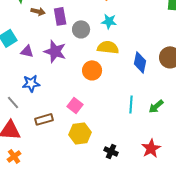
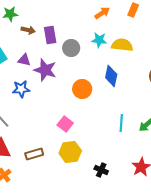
yellow semicircle: (108, 47) -> (122, 45), moved
purple triangle: (27, 51) -> (24, 60), moved
blue diamond: (140, 62) -> (111, 76), moved
blue star: (31, 83) -> (21, 89), moved
brown rectangle: (44, 119) -> (34, 154), moved

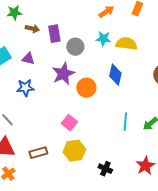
purple star: (45, 70) -> (63, 74), moved, turned 30

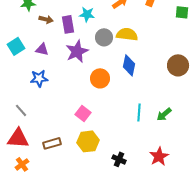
cyan star: (103, 39) -> (87, 14), moved
yellow semicircle: (126, 44) -> (127, 34), moved
gray circle: (75, 47) -> (104, 37), moved
purple star: (63, 74) -> (77, 51), moved

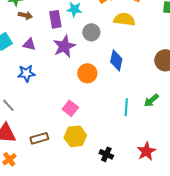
brown arrow: (46, 19) -> (25, 15), moved
yellow semicircle: (127, 34) -> (124, 19), moved
green arrow: (164, 114) -> (151, 100), moved

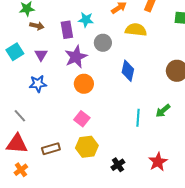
purple triangle: (29, 44) -> (41, 55), turned 48
orange circle: (87, 73) -> (84, 84), moved
black cross: (106, 154) -> (118, 165), turned 32

